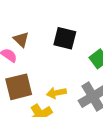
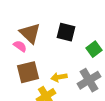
brown triangle: (21, 39) -> (30, 33), size x1.6

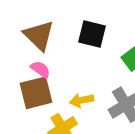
pink semicircle: (20, 46) -> (40, 69), moved

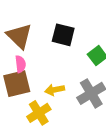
pink semicircle: (40, 69) -> (20, 64), turned 49

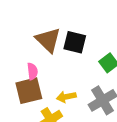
brown triangle: (19, 36) -> (48, 40), moved

